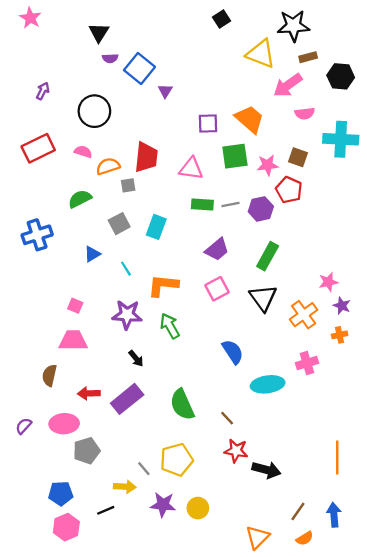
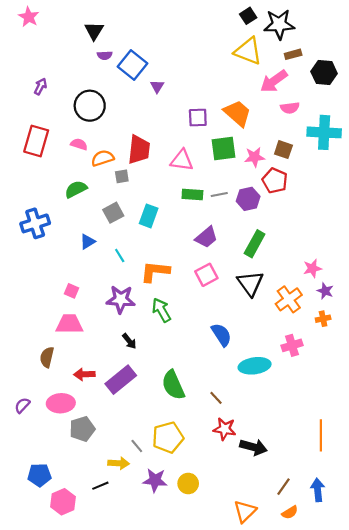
black square: (221, 19) -> (248, 16), moved
red rectangle: (38, 148) -> (36, 141), turned -48
blue pentagon: (61, 493) -> (39, 475), moved

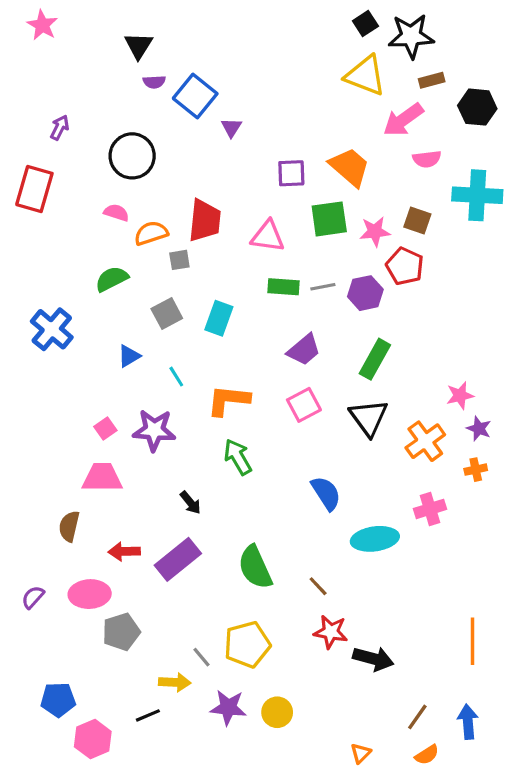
red rectangle: (36, 141) -> (34, 189), moved
blue cross: (35, 223) -> (52, 329), turned -32
pink square: (72, 291) -> (105, 429), turned 32
purple star: (121, 299) -> (154, 430), moved
orange triangle: (245, 511) -> (361, 753), size x0.6

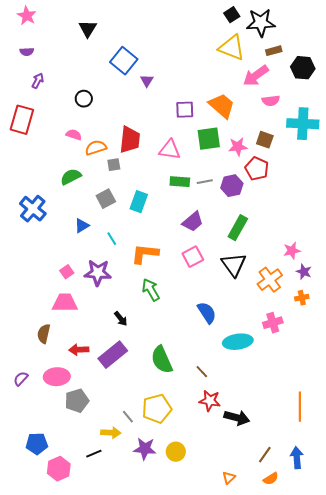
purple semicircle: (154, 82) -> (27, 52), moved
black circle: (132, 156) -> (84, 99), size x0.6

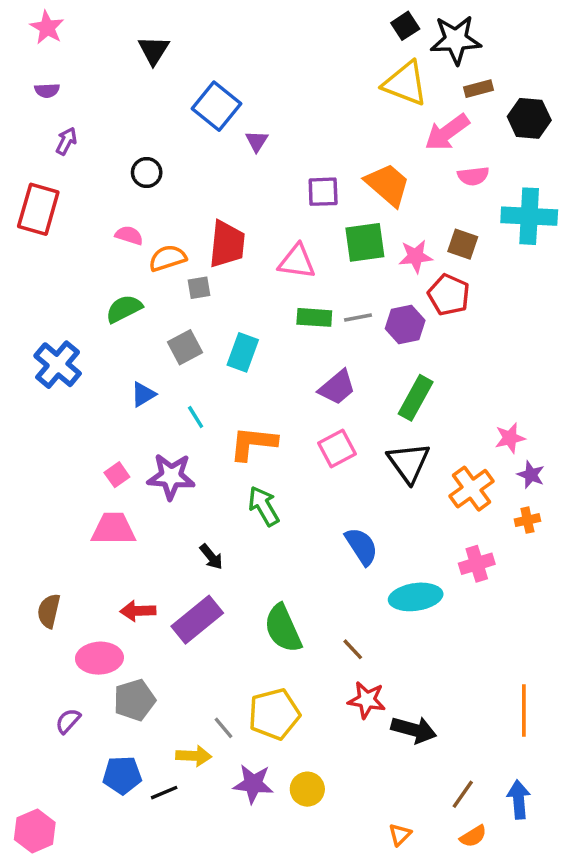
brown semicircle: (44, 334) -> (49, 611), moved
purple semicircle: (21, 379) -> (68, 721), moved
blue pentagon: (37, 444) -> (122, 775), moved
pink hexagon: (59, 469) -> (35, 831), moved

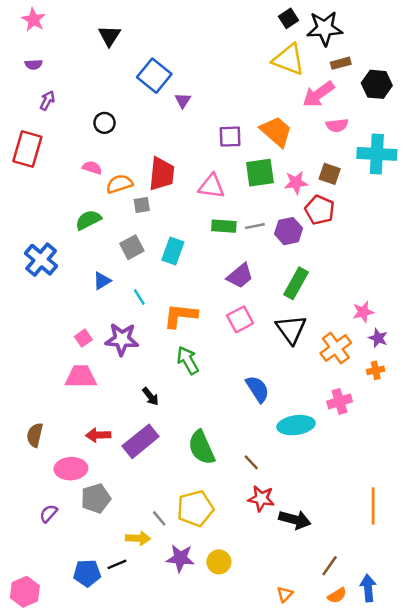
blue pentagon: (122, 775) -> (87, 573), moved
blue arrow: (519, 800) -> (368, 588), moved

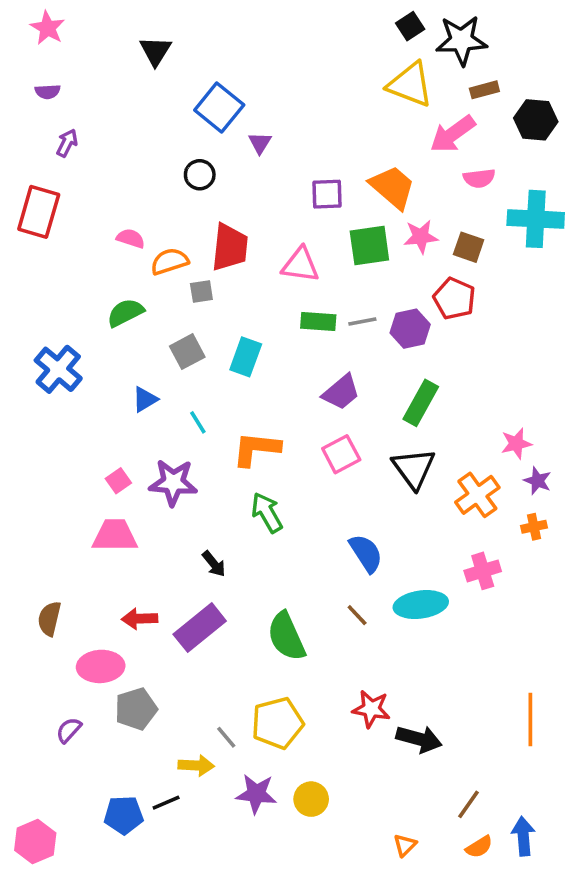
black circle: (104, 123) -> (200, 175), moved
pink star: (296, 183) -> (421, 237), moved
brown line: (251, 462) -> (357, 615), moved

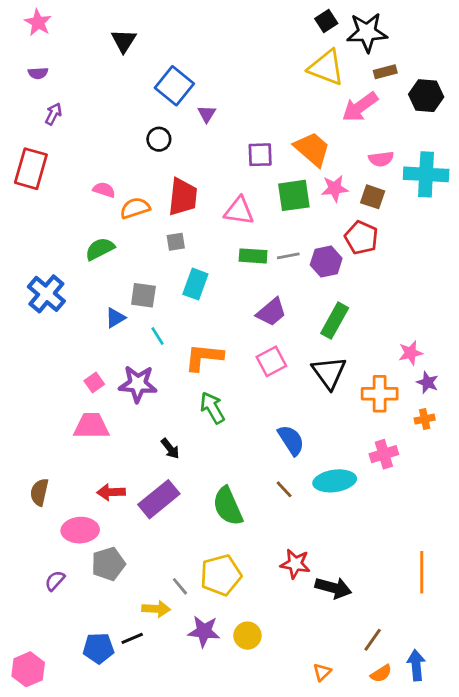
pink semicircle: (479, 178) -> (381, 159), moved
gray square: (201, 291) -> (176, 242), moved
gray square: (187, 352) -> (143, 295), moved, turned 36
orange cross: (477, 495) -> (380, 394), turned 36

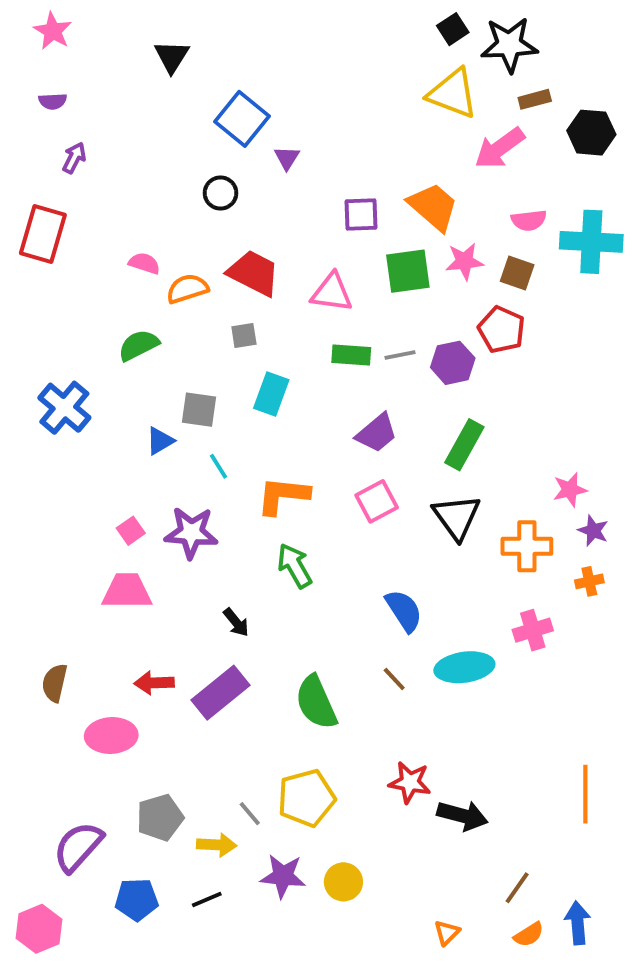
red trapezoid: (183, 197) -> (254, 273), turned -69
gray pentagon: (108, 564) -> (160, 817), moved
purple semicircle: (55, 581) -> (78, 847), moved, size x1.8
black line: (132, 638) -> (207, 899), moved

